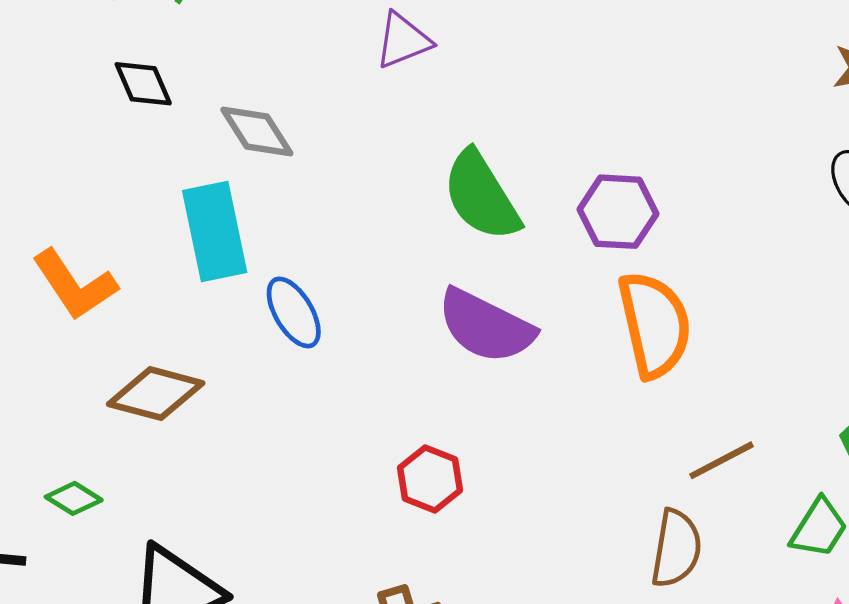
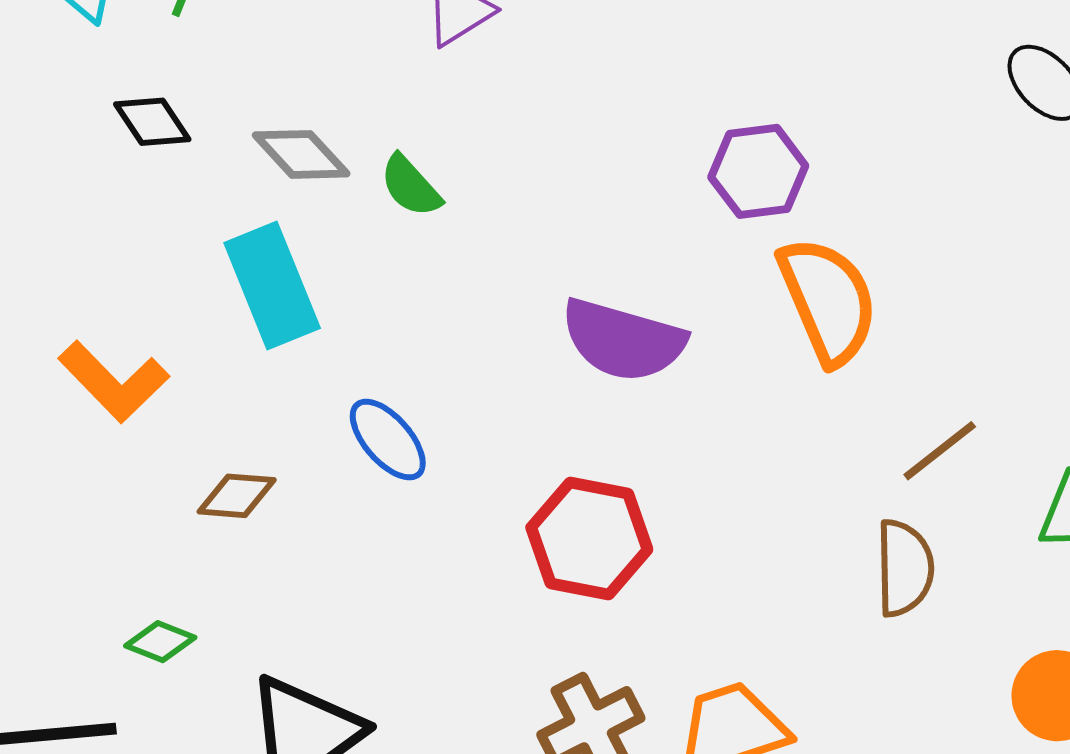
green semicircle: (481, 196) -> (411, 186), moved, size x0.6
blue ellipse: (294, 312) -> (388, 440), moved
brown diamond: (156, 394) -> (237, 496), size x0.7
red hexagon: (430, 479) -> (589, 539), size x1.5

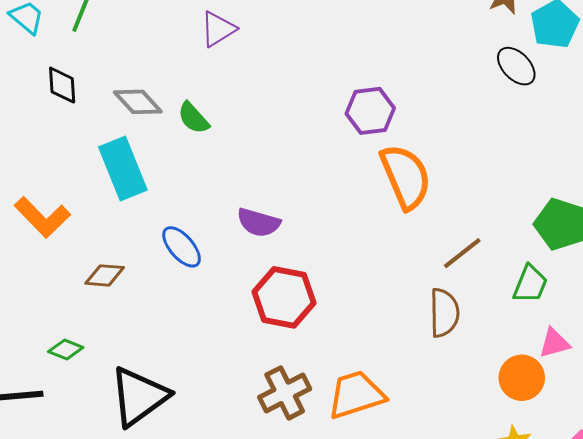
black diamond: (152, 122) -> (62, 85), turned 30
purple semicircle: (623, 340) -> (259, 222), moved, size x0.7

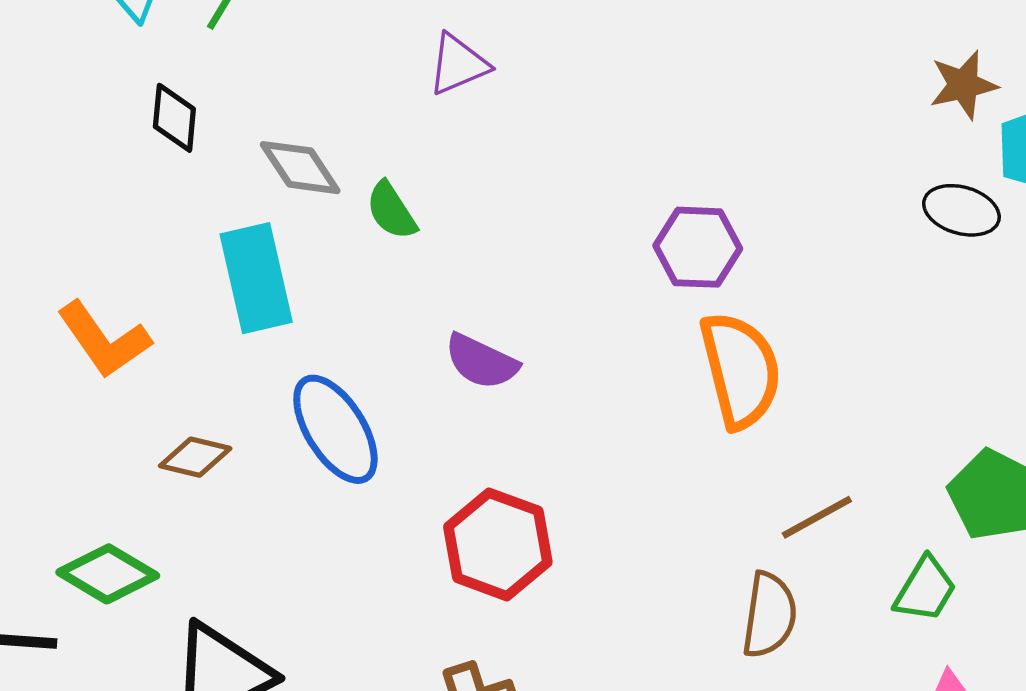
black ellipse: (516, 66) -> (961, 210), turned -39
purple semicircle: (259, 222) -> (481, 362), moved
blue ellipse: (182, 247) -> (335, 429), size x1.4
green diamond: (66, 350) -> (108, 574), size x1.6

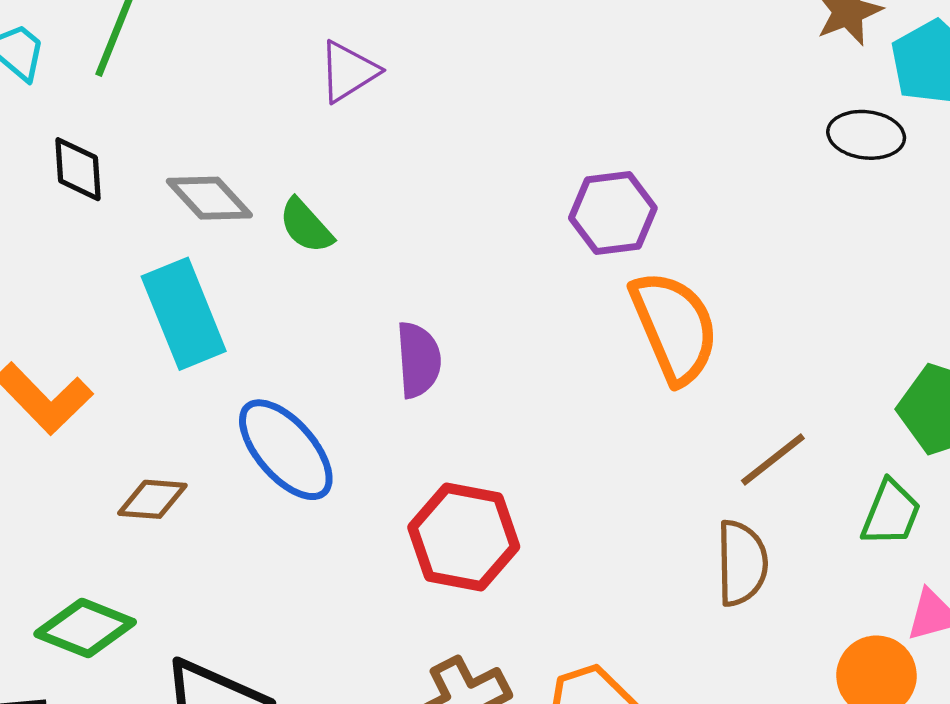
purple semicircle: (481, 362) -> (418, 360), turned -110

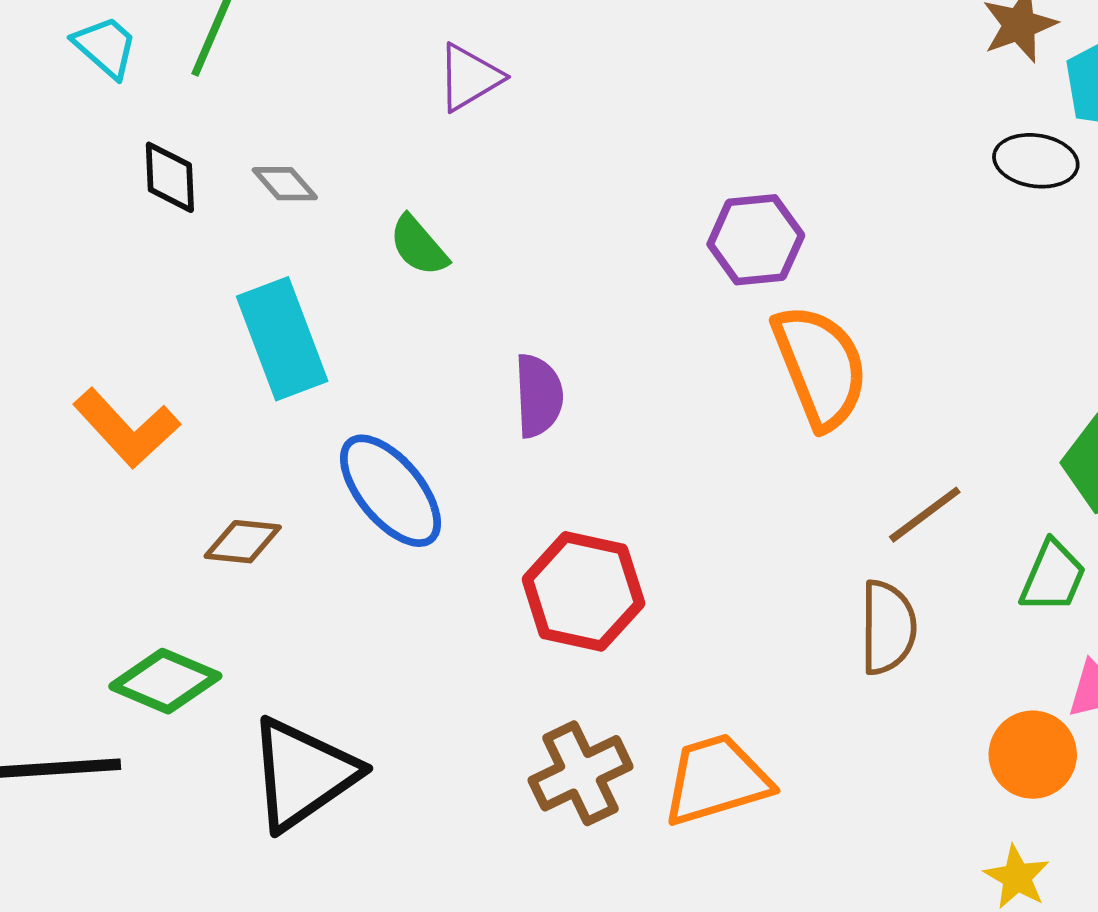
gray diamond: (209, 198) -> (285, 184), moved, size x0.7

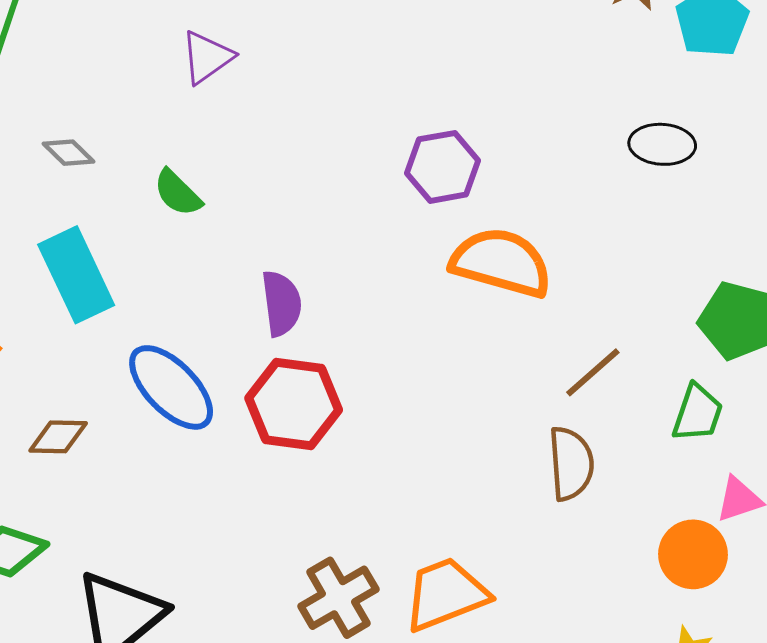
black ellipse: (1036, 161) -> (662, 144), moved
orange semicircle: (820, 367) -> (501, 263), turned -48
red hexagon: (583, 591) -> (294, 404), moved

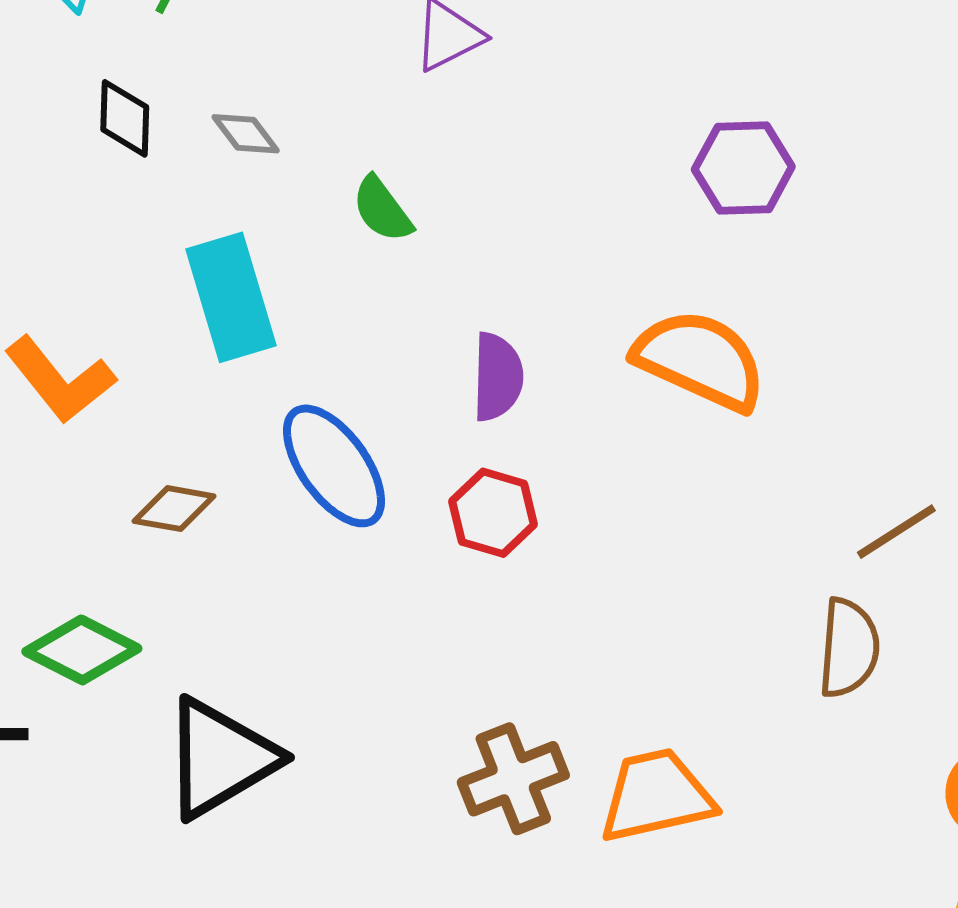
purple hexagon: (443, 167) -> (743, 168), moved
orange semicircle: (501, 263) -> (700, 360), moved
red hexagon: (294, 404) -> (493, 513), size x0.7

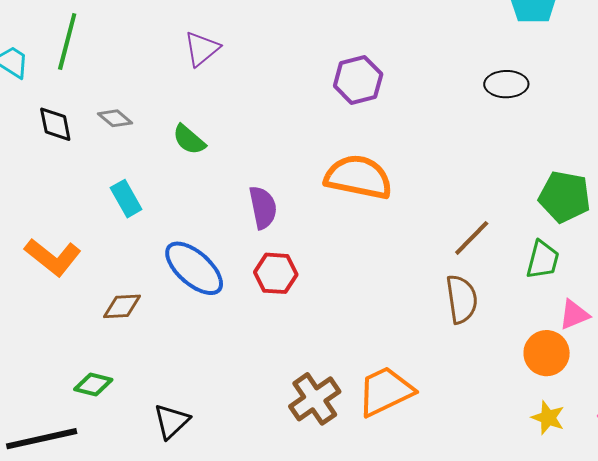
cyan rectangle: (231, 297) -> (126, 199), size x0.6
green diamond: (82, 650) -> (93, 384), size x0.7
black triangle: (220, 758) -> (171, 421), size x0.6

